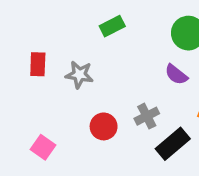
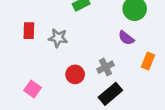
black rectangle: (173, 144) -> (110, 94), moved

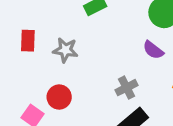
red circle: (75, 74) -> (59, 97), moved

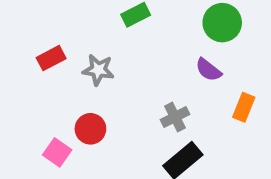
red rectangle: (28, 41) -> (51, 58), turned 60

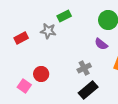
gray star: (98, 70) -> (48, 31), moved

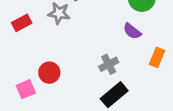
pink square: (24, 86) -> (26, 89), turned 32

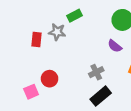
red rectangle: (22, 23) -> (36, 40), moved, turned -56

